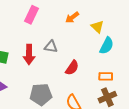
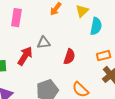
yellow triangle: (97, 27) -> (82, 11), turned 48
red arrow: (29, 54) -> (25, 56), turned -132

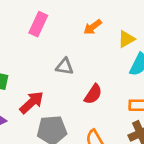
red arrow: (25, 56) -> (32, 102), moved

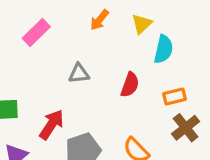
pink rectangle: (38, 24) -> (36, 32), turned 35
red semicircle: (93, 94) -> (130, 85), moved

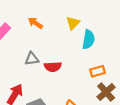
orange arrow: (99, 20) -> (35, 23), moved, turned 88
red semicircle: (130, 85) -> (53, 67), moved, turned 70

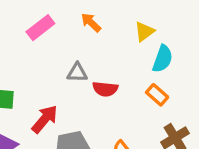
orange rectangle: (98, 71) -> (157, 95), moved, turned 48

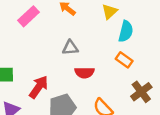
gray triangle: (77, 73) -> (70, 48), moved
red semicircle: (105, 89) -> (84, 73), moved

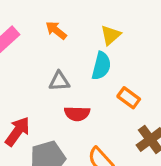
cyan semicircle: (126, 31) -> (101, 66), moved

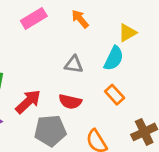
orange rectangle: (129, 98) -> (115, 95), moved
red semicircle: (77, 114) -> (70, 102), moved

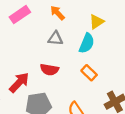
gray triangle: (74, 64) -> (55, 38), moved
red semicircle: (70, 102) -> (49, 70), moved

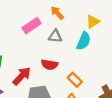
pink rectangle: (20, 15) -> (32, 26), moved
orange rectangle: (89, 73) -> (75, 80), moved

